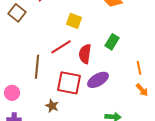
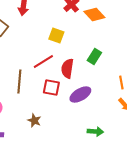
red square: (69, 83) -> (51, 88), moved, size x0.7

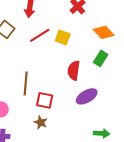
orange diamond: (94, 14) -> (104, 32), moved
red line: (43, 62) -> (40, 35), moved
red square: (51, 88) -> (45, 100), moved

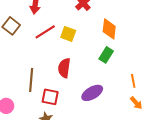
orange diamond: (104, 32) -> (109, 29), turned 50
red semicircle: (74, 70) -> (64, 68), moved

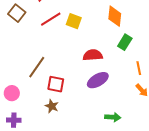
green rectangle: (106, 55) -> (125, 42), moved
red semicircle: (64, 68) -> (93, 55), moved, turned 78
brown line: (31, 80) -> (37, 67), turned 30

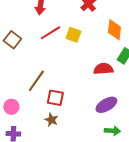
brown square: (17, 13) -> (12, 40), moved
red semicircle: (93, 55) -> (103, 69), moved
purple ellipse: (98, 80) -> (106, 105), moved

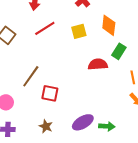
yellow square: (73, 35) -> (79, 31), moved, turned -35
purple ellipse: (106, 105) -> (83, 122), moved
brown star: (51, 120) -> (46, 126), moved

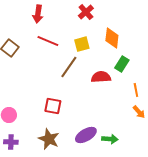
red line: (45, 28) -> (48, 41), turned 55
brown line: (31, 76) -> (69, 67), moved
brown star: (46, 126) -> (49, 139), size x1.5

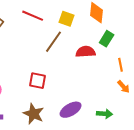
yellow square: (82, 44) -> (67, 19), turned 35
green arrow: (110, 139) -> (105, 114), moved

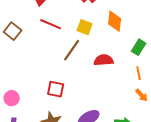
green rectangle: (107, 39) -> (139, 47), moved

